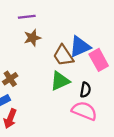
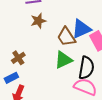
black semicircle: (85, 90) -> (86, 68), size x1.6

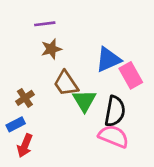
brown trapezoid: (66, 37) -> (66, 83), moved
green triangle: (63, 60) -> (84, 101), turned -36

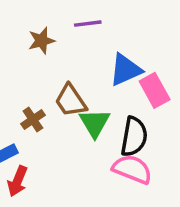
purple line: (45, 24) -> (88, 24), moved
brown star: (51, 49) -> (41, 41), moved
brown cross: (25, 98) -> (33, 119), moved

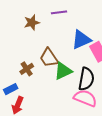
green triangle: (95, 123) -> (63, 71), turned 36

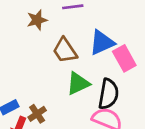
brown trapezoid: (49, 58) -> (65, 50), moved
brown cross: (27, 69) -> (37, 114), moved

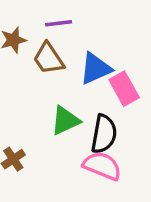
brown trapezoid: (65, 50) -> (49, 58), moved

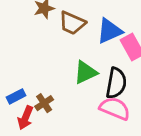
brown trapezoid: (49, 58) -> (72, 23), turned -32

